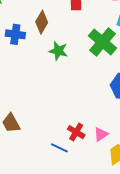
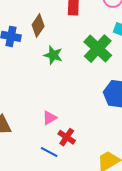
pink triangle: (101, 134) -> (50, 118), moved

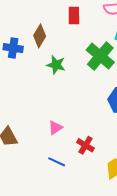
red cross: (67, 137) -> (85, 145), moved

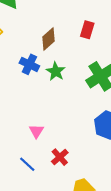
blue cross: (13, 48) -> (29, 64), moved
pink triangle: (55, 128) -> (36, 131), turned -42

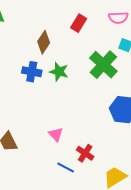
red rectangle: (87, 30) -> (79, 23), turned 30
blue line: (27, 164) -> (66, 168), moved

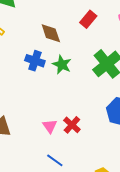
brown diamond: (44, 42) -> (51, 33), turned -60
red cross: (85, 153) -> (72, 125), moved

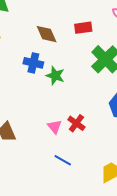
red rectangle: (88, 19) -> (83, 28), moved, turned 48
green star: (62, 65) -> (55, 76), moved

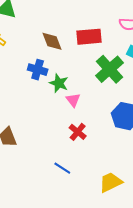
red rectangle: (83, 28) -> (89, 37), size x1.4
pink triangle: (55, 127) -> (73, 100), moved

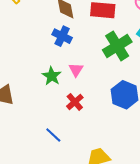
blue cross: (38, 70) -> (62, 36), moved
green star: (59, 83) -> (52, 76), moved

